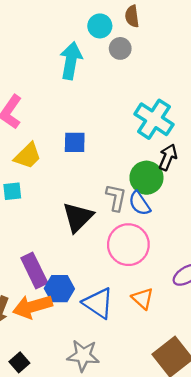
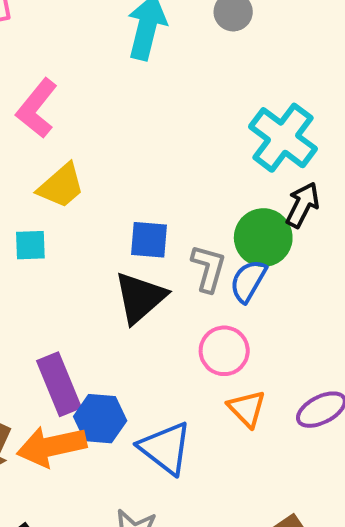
blue square: (75, 142) -> (149, 240), moved
blue semicircle: (140, 203) -> (248, 281), turned 60
pink circle: (128, 245) -> (224, 351), size x0.7
orange triangle: (143, 299) -> (247, 409), moved

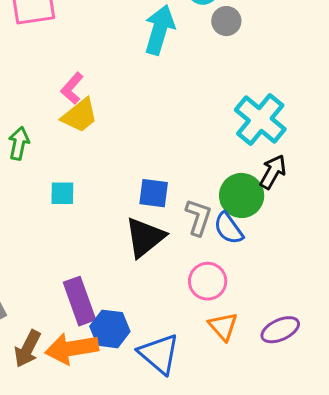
pink L-shape: (37, 108) -> (72, 88), size x0.7
yellow trapezoid: (61, 186) -> (80, 115), moved
blue semicircle: (248, 281) -> (229, 228), turned -68

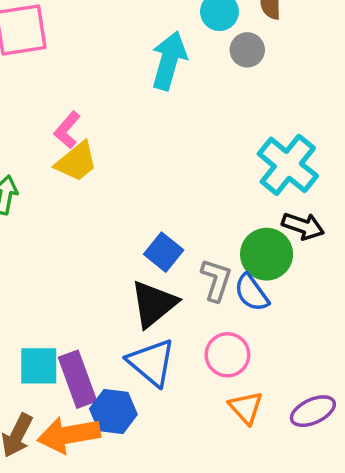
black arrow: (273, 172) -> (303, 226), turned 80
cyan square: (62, 193) -> (39, 366), moved, size x1.4
blue square: (154, 193) -> (164, 252), turned 32
blue triangle: (159, 354) -> (151, 362), moved

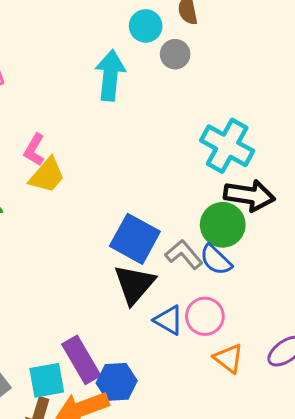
black arrow: (303, 226) -> (249, 195), size x1.4
blue square: (164, 252) -> (135, 239), size x1.5
gray L-shape: (216, 280) -> (184, 254), turned -48
blue triangle: (151, 362) -> (169, 320), moved, size x0.7
cyan square: (39, 366) -> (47, 380), moved

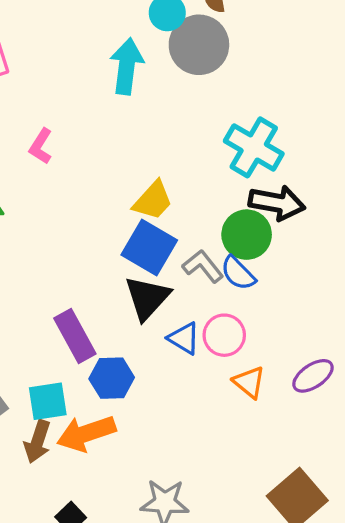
gray circle: (175, 54) -> (199, 45), size x1.8
yellow trapezoid: (47, 175) -> (153, 201), moved
purple rectangle: (81, 360) -> (75, 336), moved
blue hexagon: (117, 382) -> (112, 378), moved

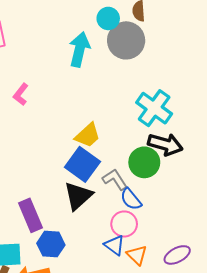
blue semicircle: (238, 273) -> (131, 199), moved
blue triangle: (184, 338) -> (114, 245), moved

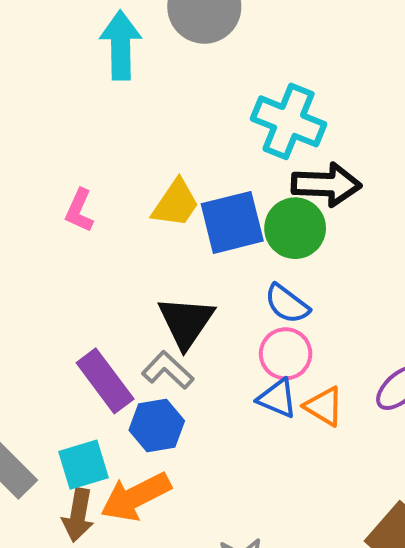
pink L-shape: (21, 94) -> (79, 210), moved
blue square: (82, 164) -> (232, 222), moved, turned -36
gray L-shape: (115, 179) -> (168, 370), moved

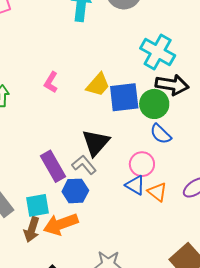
blue semicircle: (287, 304) -> (161, 134), moved

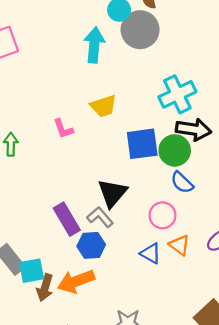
cyan cross: (158, 52) -> (177, 94), turned 36
pink L-shape: (51, 82) -> (63, 129), turned -50
yellow trapezoid: (98, 85) -> (103, 106), moved, turned 32
blue triangle: (135, 185) -> (151, 253), moved
cyan square: (37, 205) -> (32, 271), moved

